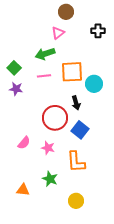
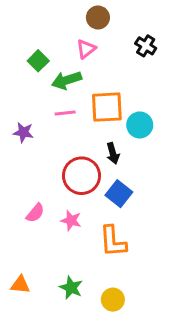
black cross: (98, 31) -> (146, 46), turned 32
green square: (14, 68) -> (38, 61), moved
green star: (50, 179) -> (71, 288), moved
orange triangle: (23, 190) -> (20, 285), moved

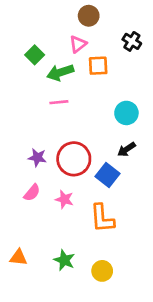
orange square: (107, 107) -> (98, 66), moved, size x0.7
purple star: (23, 132) -> (37, 158), moved
black arrow: (113, 153) -> (126, 149), moved, turned 72

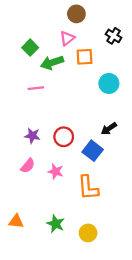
pink line: (59, 102) -> (36, 88), moved
cyan circle: (126, 113) -> (109, 83), moved
red circle: (74, 159) -> (64, 137), size x0.7

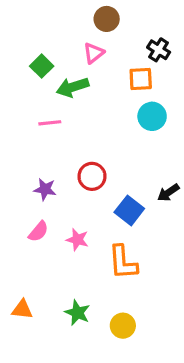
orange square: (85, 57) -> (141, 79), moved
black arrow: (109, 129) -> (168, 193), moved
red circle: (64, 137) -> (92, 176), moved

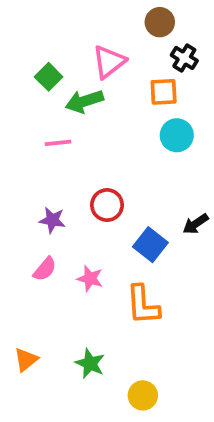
brown circle: (107, 19) -> (160, 22), moved
pink triangle: (94, 53) -> (109, 62), size x1.4
orange triangle: (22, 309) -> (26, 360), turned -45
yellow circle: (123, 326) -> (143, 395), moved

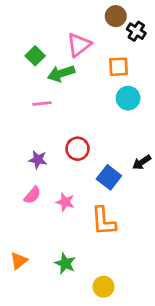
black cross: (184, 58) -> (136, 31), moved

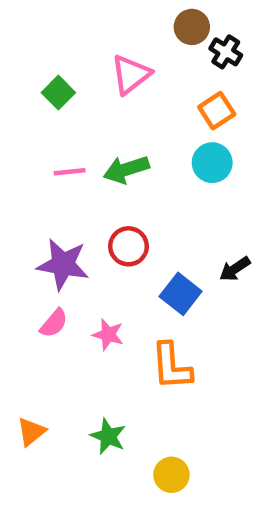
orange square: (118, 67) -> (217, 111), moved, turned -30
green arrow: (61, 74) -> (126, 169), moved
purple star: (38, 160) -> (63, 264), size x1.6

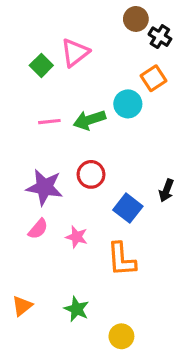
pink triangle: (131, 74) -> (75, 53), moved
cyan circle: (212, 163) -> (128, 104), moved
black arrow: (235, 269) -> (166, 190), turned -35

